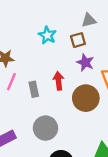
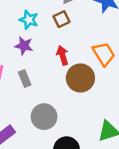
purple star: (85, 62) -> (24, 46), moved
red arrow: (59, 81) -> (63, 55), moved

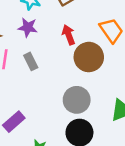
gray circle: (44, 117) -> (77, 100), moved

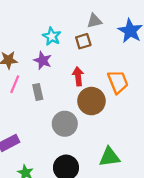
gray circle: (77, 100) -> (65, 124), moved

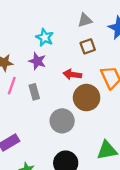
brown square: (83, 41) -> (88, 46), moved
red arrow: (78, 76) -> (72, 74), turned -72

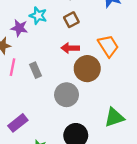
brown square: (88, 46) -> (71, 20), moved
purple star: (37, 61) -> (19, 28), moved

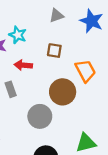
brown square: (71, 20) -> (54, 51), moved, turned 32
red arrow: (70, 48) -> (23, 65), moved

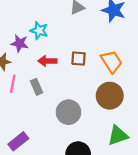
brown square: (54, 51) -> (79, 59), moved
brown circle: (63, 92) -> (110, 96), moved

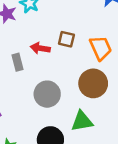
red arrow: (47, 61) -> (40, 48), moved
green triangle: (118, 135) -> (82, 121), moved

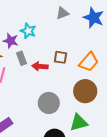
orange trapezoid: (101, 48) -> (89, 62), turned 70
gray rectangle: (17, 62) -> (22, 58), moved

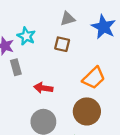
brown square: (61, 57) -> (62, 44), moved
red arrow: (40, 66) -> (43, 88), moved

